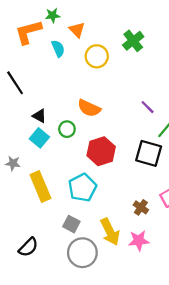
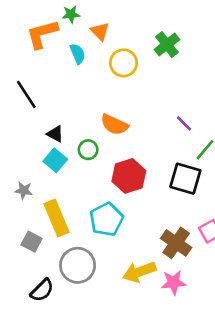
brown cross: (141, 207) -> (176, 243), size x1.6
gray square: (71, 224) -> (32, 242), moved
yellow arrow: (110, 232) -> (139, 272), turned 96
gray circle: (82, 253) -> (78, 265), moved

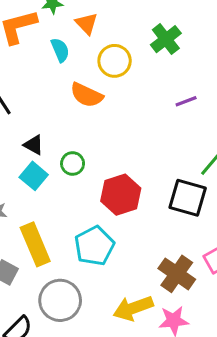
purple line: (184, 123) -> (186, 101), moved, turned -66
orange semicircle: (114, 125) -> (87, 95), moved

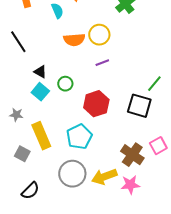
yellow circle: (115, 61) -> (99, 35), moved
orange semicircle: (87, 95) -> (74, 40), turned -30
purple line: (186, 101) -> (102, 63), moved
gray circle: (60, 300) -> (72, 174), moved

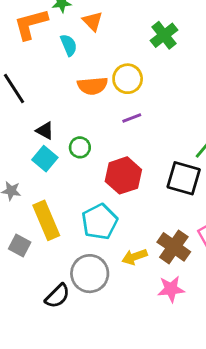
yellow arrow: (104, 177) -> (135, 257), moved, size x0.7
black semicircle: (30, 191) -> (57, 296), moved

